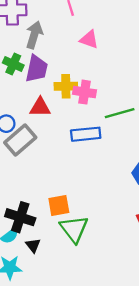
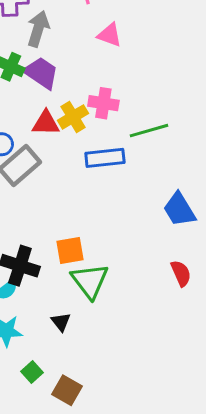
purple trapezoid: (37, 69) -> (41, 73), turned -68
yellow cross: (66, 86) -> (73, 117), moved, turned -30
black triangle: (33, 245) -> (61, 322), moved

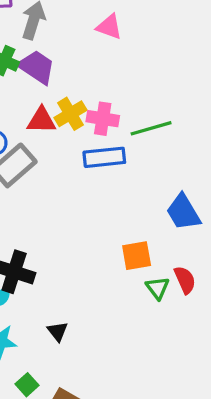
pink cross: (103, 103) -> (103, 119), moved
orange square: (70, 250) -> (137, 256), moved
green triangle: (90, 281) -> (158, 288), moved, size x0.6

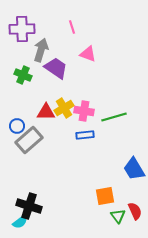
purple trapezoid: (37, 67) -> (56, 68), moved
blue rectangle: (104, 157) -> (85, 135), size x0.7

